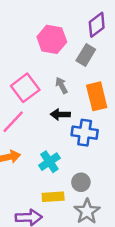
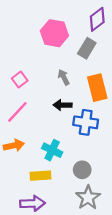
pink square: (25, 88) -> (20, 80), moved, size x0.6
cyan cross: (49, 162) -> (52, 150), turned -30
yellow rectangle: (53, 197) -> (41, 176), moved

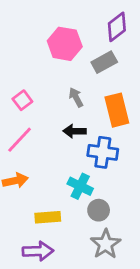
gray rectangle: (87, 48) -> (104, 62), turned 30
cyan cross: (52, 150) -> (80, 186), moved

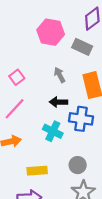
gray rectangle: (104, 62) -> (82, 47), turned 54
cyan cross: (80, 186) -> (53, 131), moved

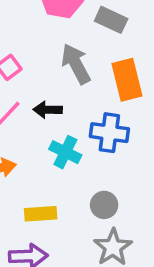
gray arrow: (60, 75) -> (76, 64), size x1.6
black arrow: (58, 102) -> (48, 110), moved

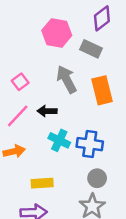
blue cross: (109, 133) -> (90, 144), moved
gray circle: (104, 205) -> (97, 178), moved

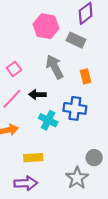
orange rectangle: (102, 90) -> (86, 76), size x0.6
blue cross: (90, 144) -> (75, 108), moved
gray circle: (97, 178) -> (94, 158), moved

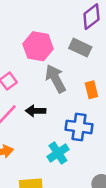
pink hexagon: (46, 26) -> (38, 46), moved
cyan cross: (48, 120) -> (58, 153), moved, turned 30

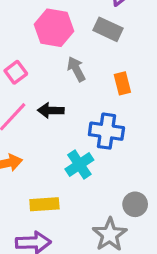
gray arrow: (55, 79) -> (76, 69), size x0.7

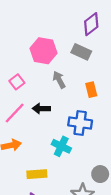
cyan cross: (79, 165) -> (61, 146), turned -30

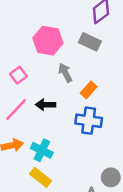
orange rectangle: (91, 90) -> (89, 90), moved, turned 56
cyan cross: (61, 146) -> (42, 150), moved
yellow rectangle: (37, 174) -> (41, 177), turned 42

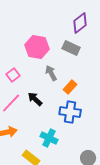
black arrow: (46, 105) -> (35, 99), turned 42
cyan cross: (42, 150) -> (49, 138), moved

